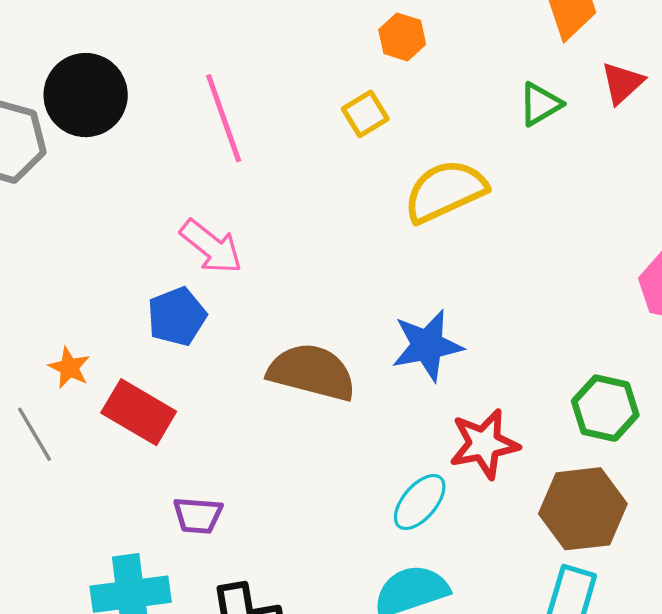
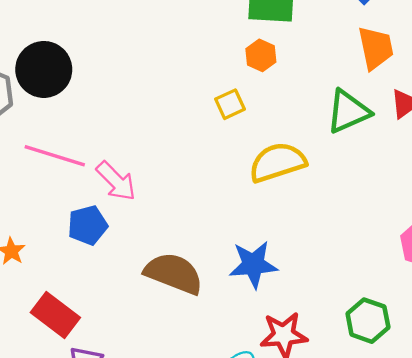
green triangle: (540, 104) -> (348, 111), size x1.5
pink line: (224, 118) -> (55, 156), moved, turned -60
red rectangle: (139, 412) -> (55, 315), moved

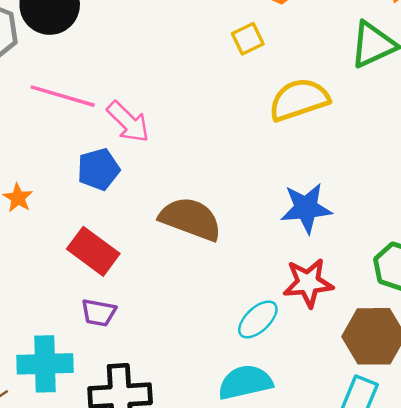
blue star: (253, 265) -> (306, 208), moved
red rectangle: (55, 315) -> (93, 251), moved

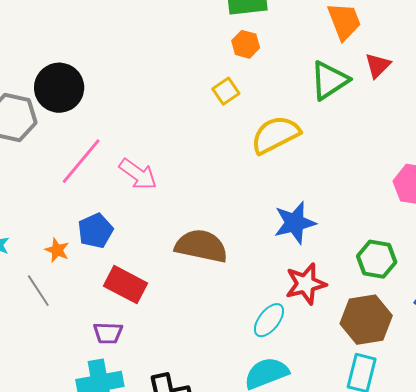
pink line: (63, 96) -> (81, 161), turned -58
blue pentagon: (98, 169) -> (95, 231), moved
purple trapezoid: (99, 313) -> (108, 333), moved

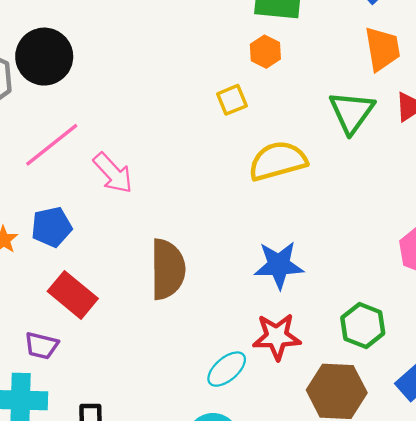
green triangle: (329, 80) -> (352, 112), turned -33
brown semicircle: (201, 246) -> (168, 269), turned 66

